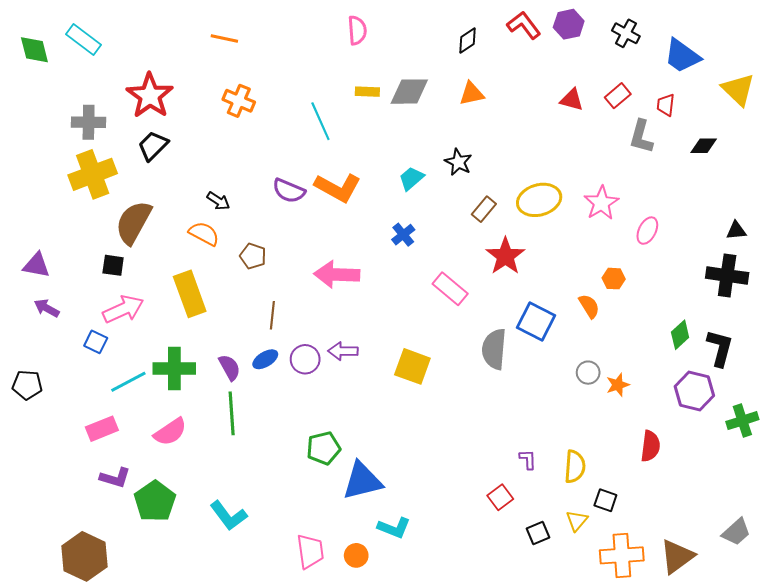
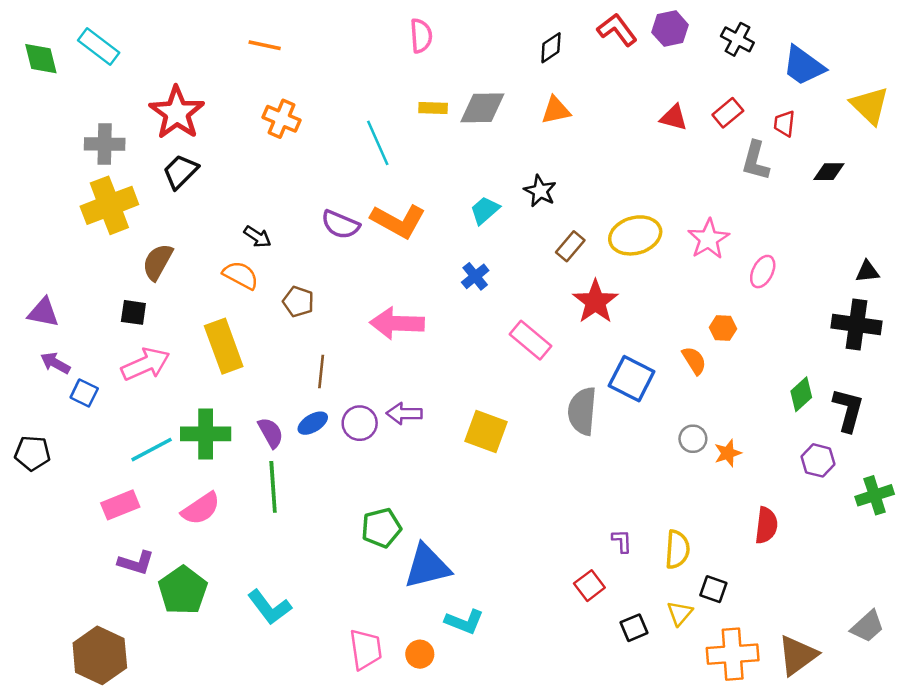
brown semicircle: (133, 222) -> (158, 262), size x0.7
blue square: (96, 342) -> (84, 393), moved
purple hexagon: (694, 391) -> (818, 460), size x0.7

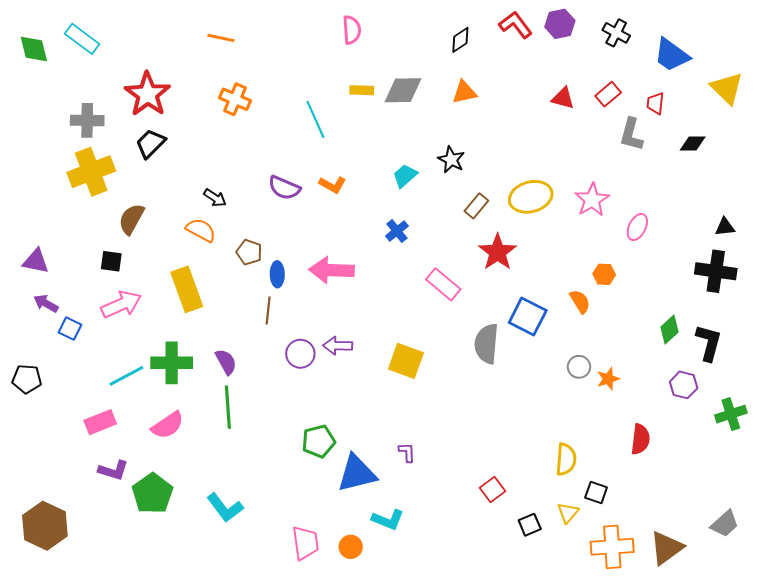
orange L-shape: (398, 221) -> (333, 185), size x0.6
blue ellipse: (313, 423) -> (277, 274), moved, turned -60
purple L-shape: (622, 541) -> (407, 452), moved
brown hexagon: (100, 655) -> (45, 526), moved

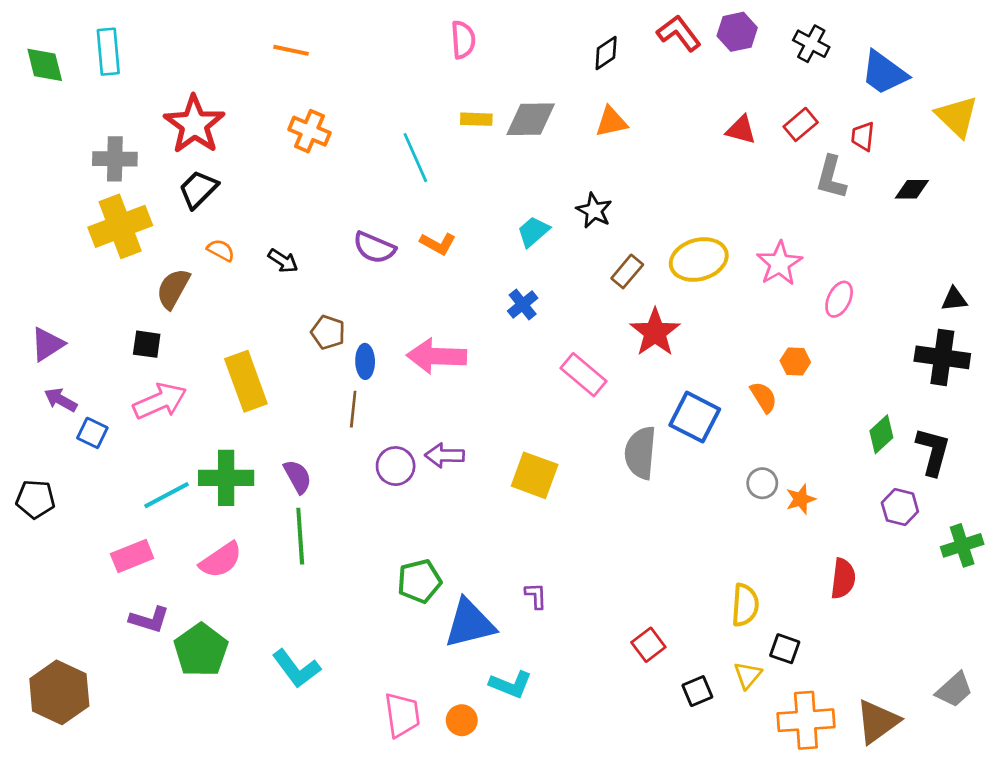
cyan rectangle: (82, 39) -> (108, 52), turned 48
orange semicircle: (201, 230) -> (221, 250), moved, size x0.7
purple triangle: (36, 261) -> (47, 344), turned -44

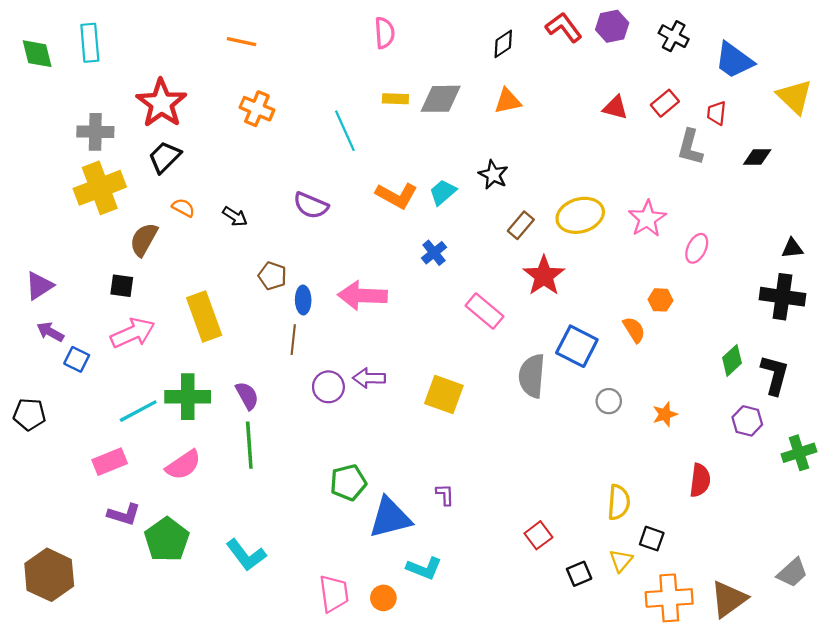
orange L-shape: (438, 244) -> (397, 196), moved, size x1.4
gray circle: (762, 483) -> (609, 401), moved

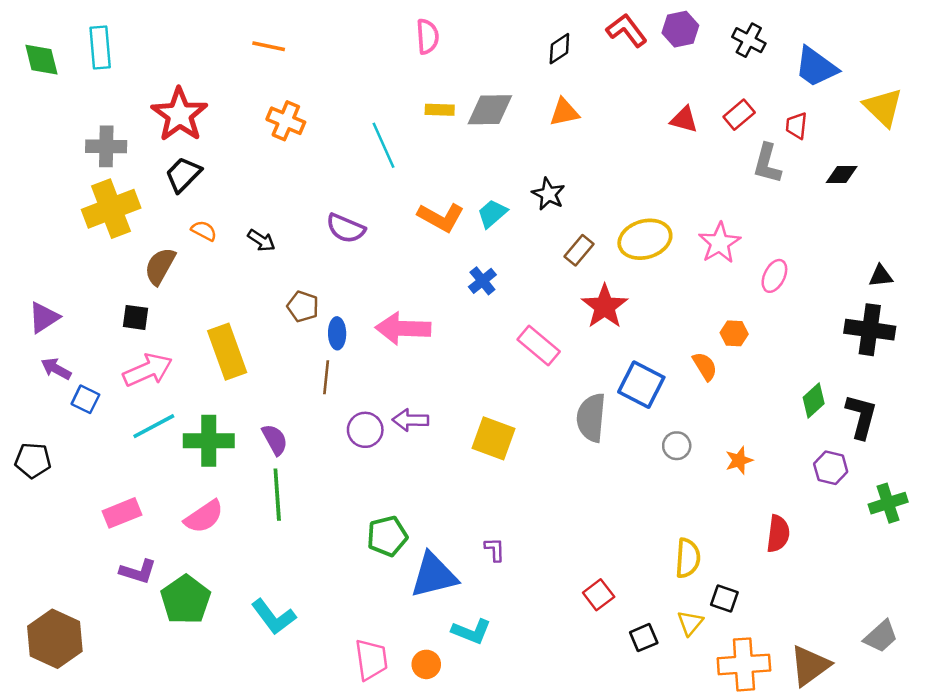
cyan line: (138, 411) -> (154, 426), moved

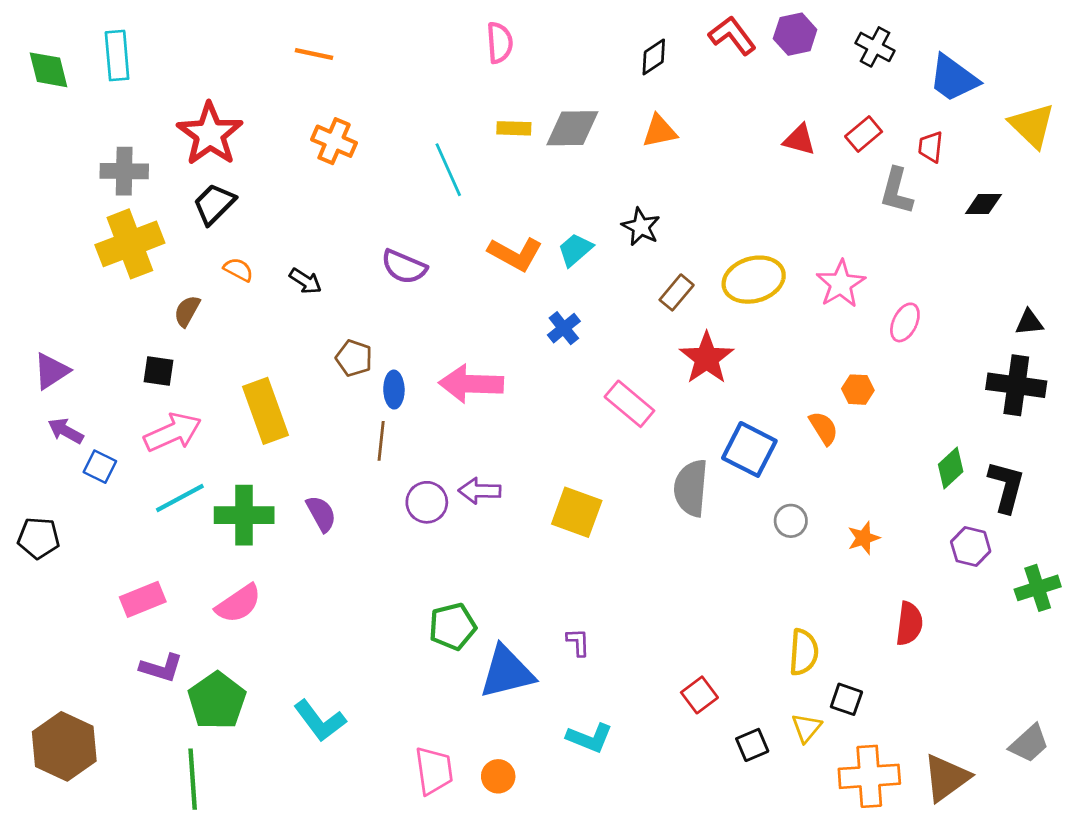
brown semicircle: (160, 266) -> (187, 311), size x0.7
green line: (277, 495) -> (193, 779), moved
cyan L-shape: (471, 631) -> (590, 738), moved

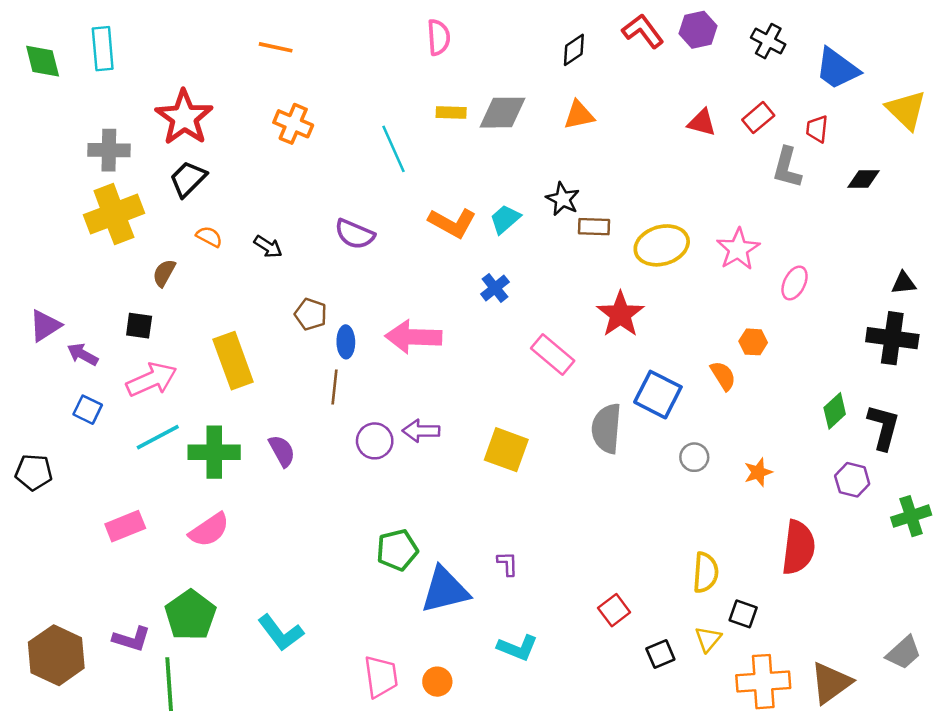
brown rectangle: (677, 292) -> (594, 227), moved, turned 52
purple arrow: (66, 431) -> (83, 354), moved
red semicircle: (909, 624) -> (798, 547), size x1.4
purple L-shape: (161, 668) -> (131, 639), moved

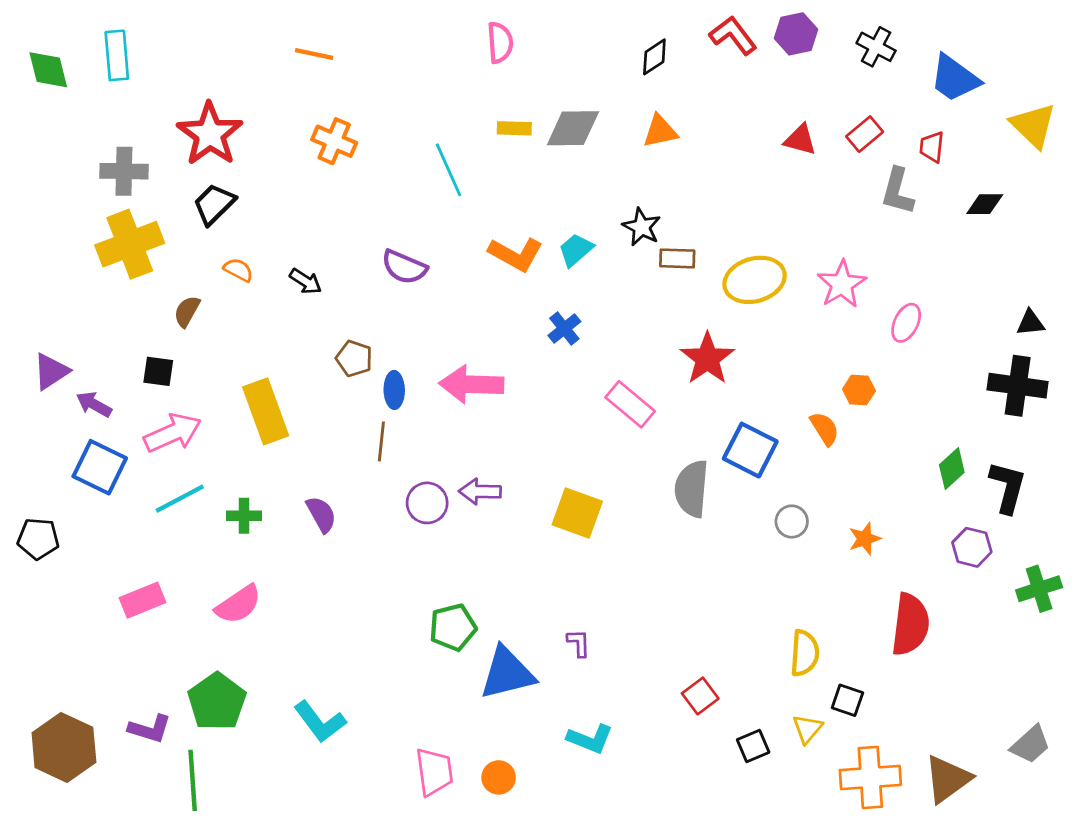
blue square: (88, 410) -> (100, 467), size x1.6
green cross: (214, 452) -> (244, 516), size x0.6

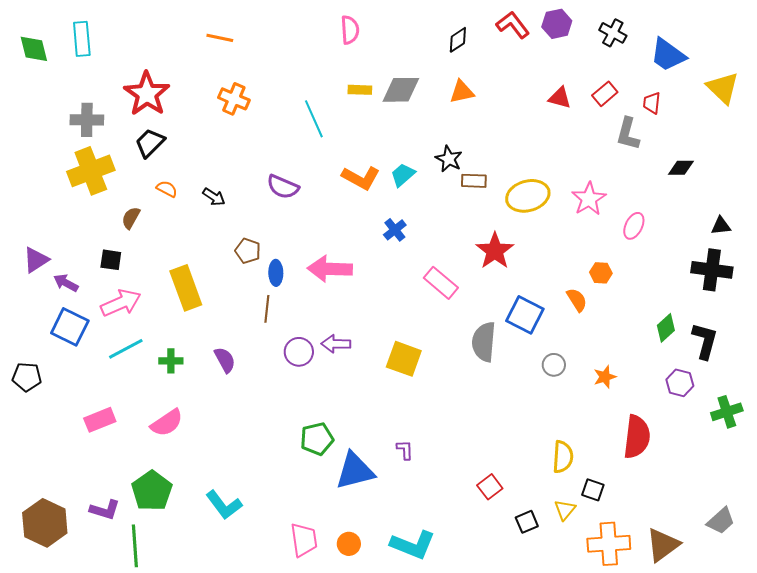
black diamond: (985, 204) -> (681, 168), moved
cyan L-shape: (590, 739) -> (413, 545), moved, size x1.4

